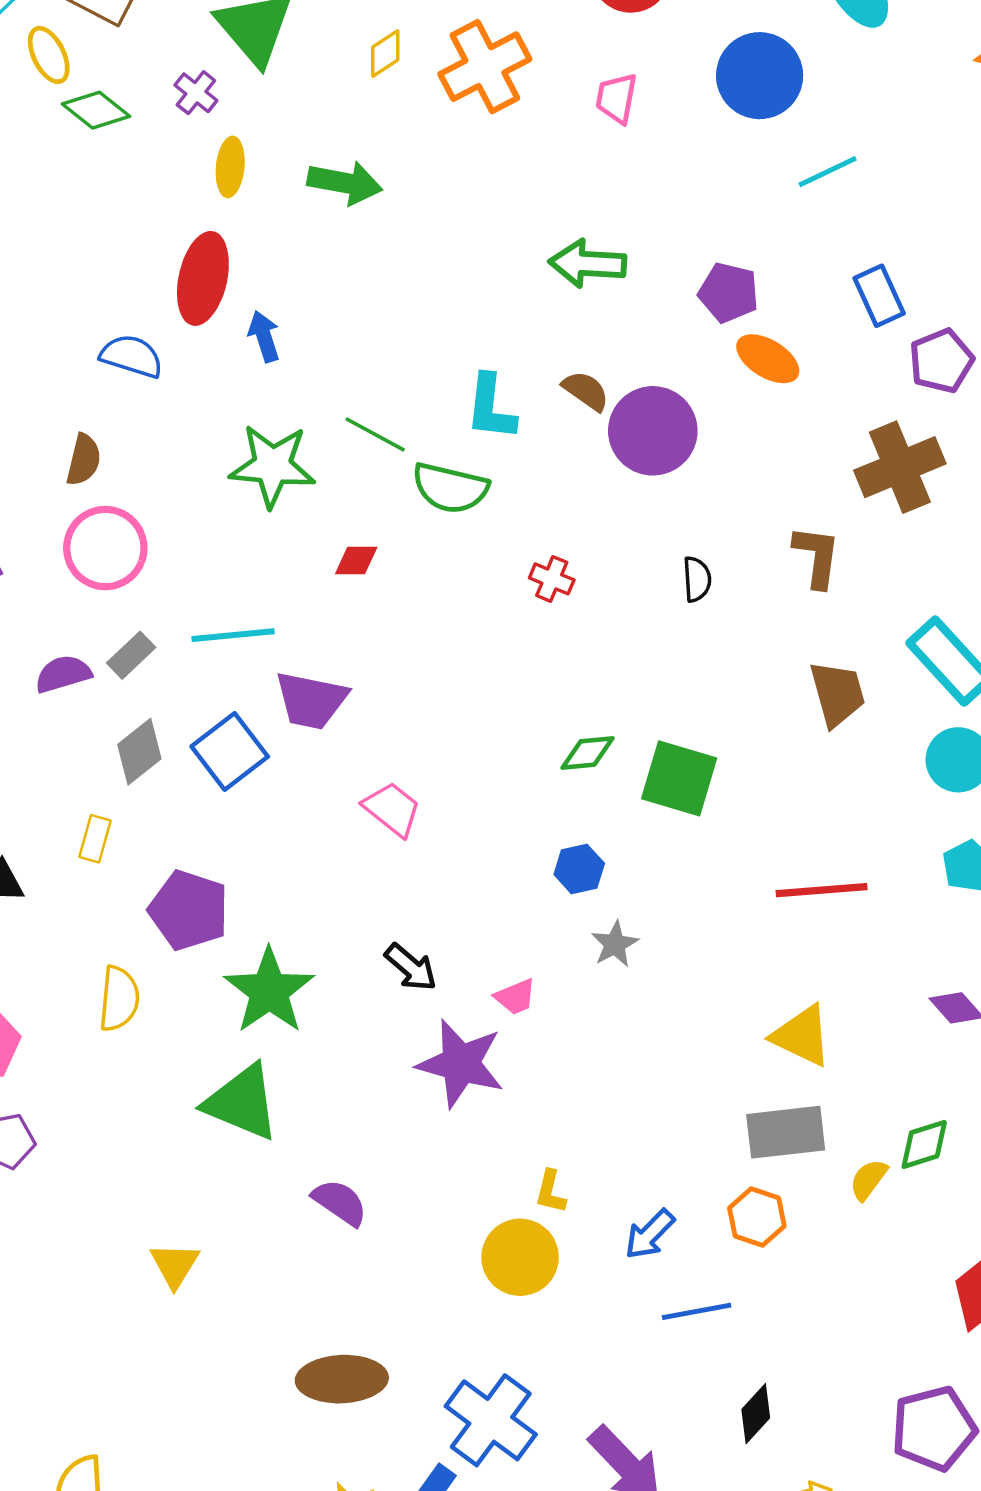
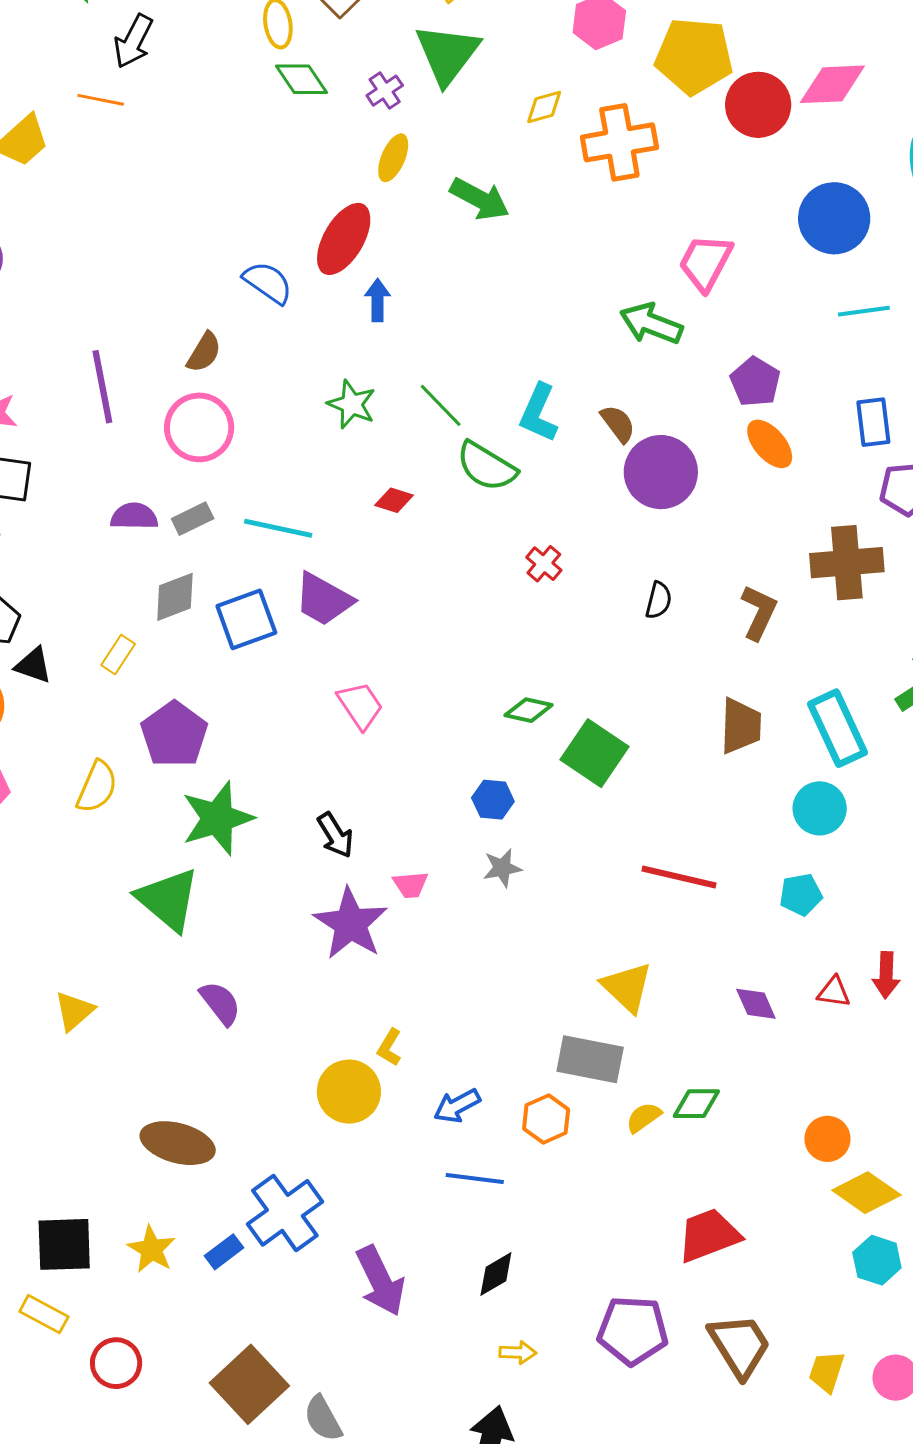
pink trapezoid: (617, 98) -> (706, 262), moved, size x1.4
green star: (272, 466) -> (352, 404), size x0.7

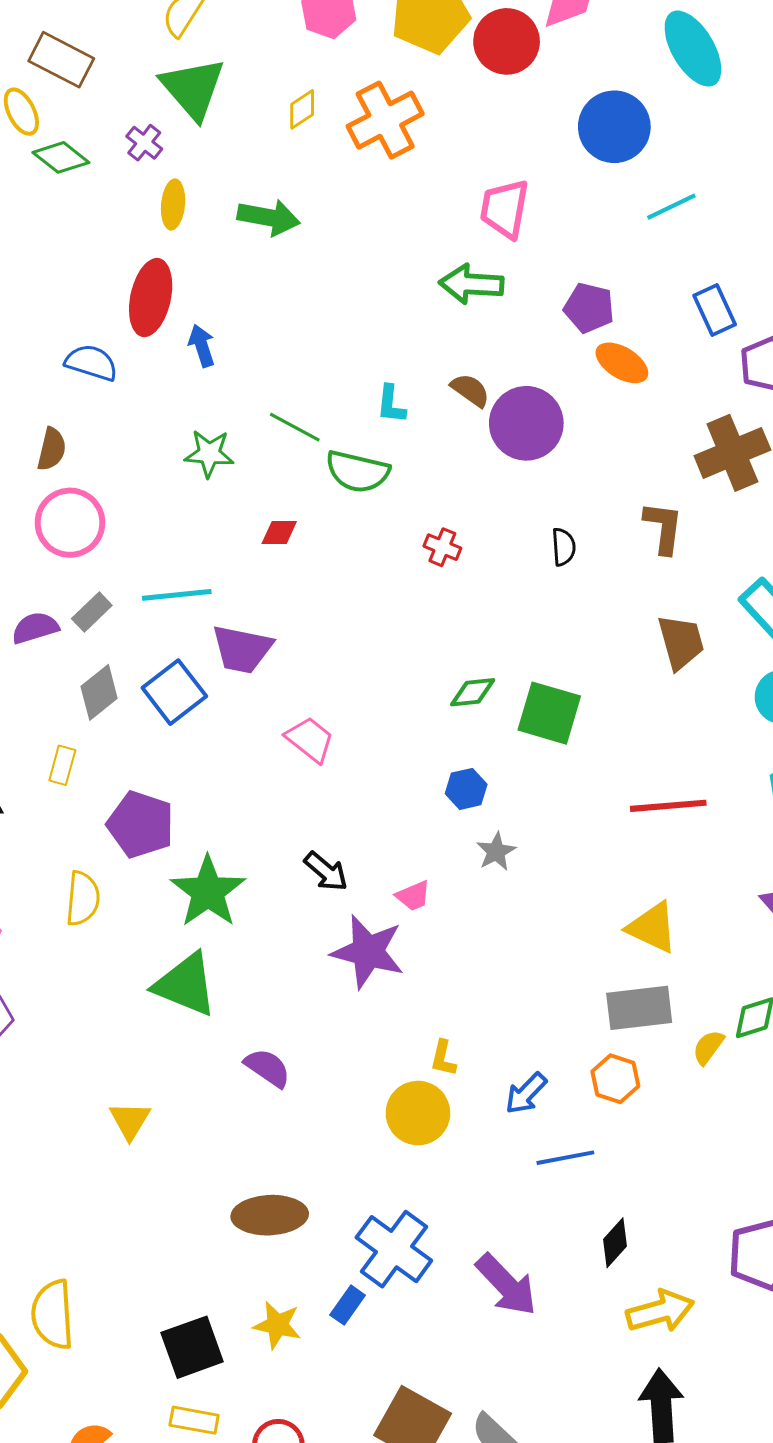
cyan L-shape: (539, 413) -> (391, 404), size x0.7
yellow arrow: (518, 1353) -> (660, 1311), size x1.8

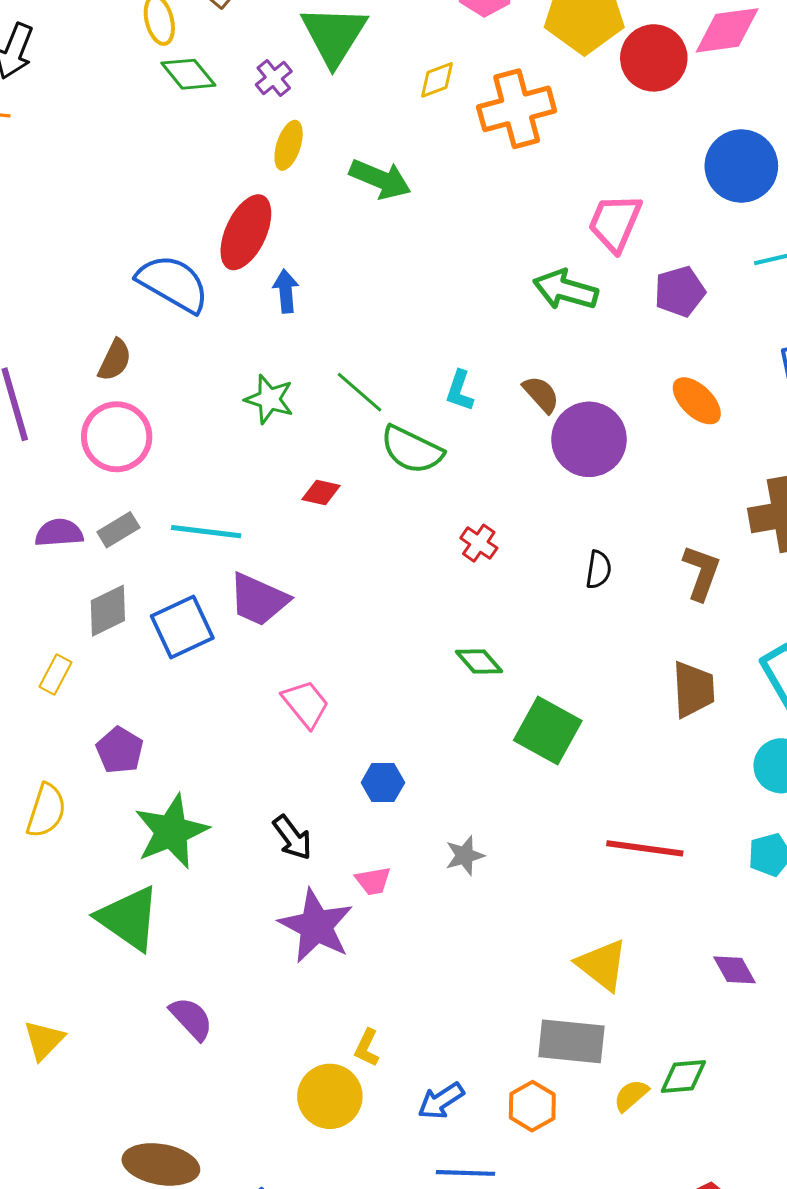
purple pentagon: (589, 308) -> (680, 291), moved, turned 30
blue semicircle: (91, 363) -> (173, 283), size x1.4
green diamond: (473, 692) -> (479, 662), moved, turned 42
blue hexagon: (466, 789) -> (383, 783), moved
purple pentagon: (141, 825) -> (120, 750), size x0.7

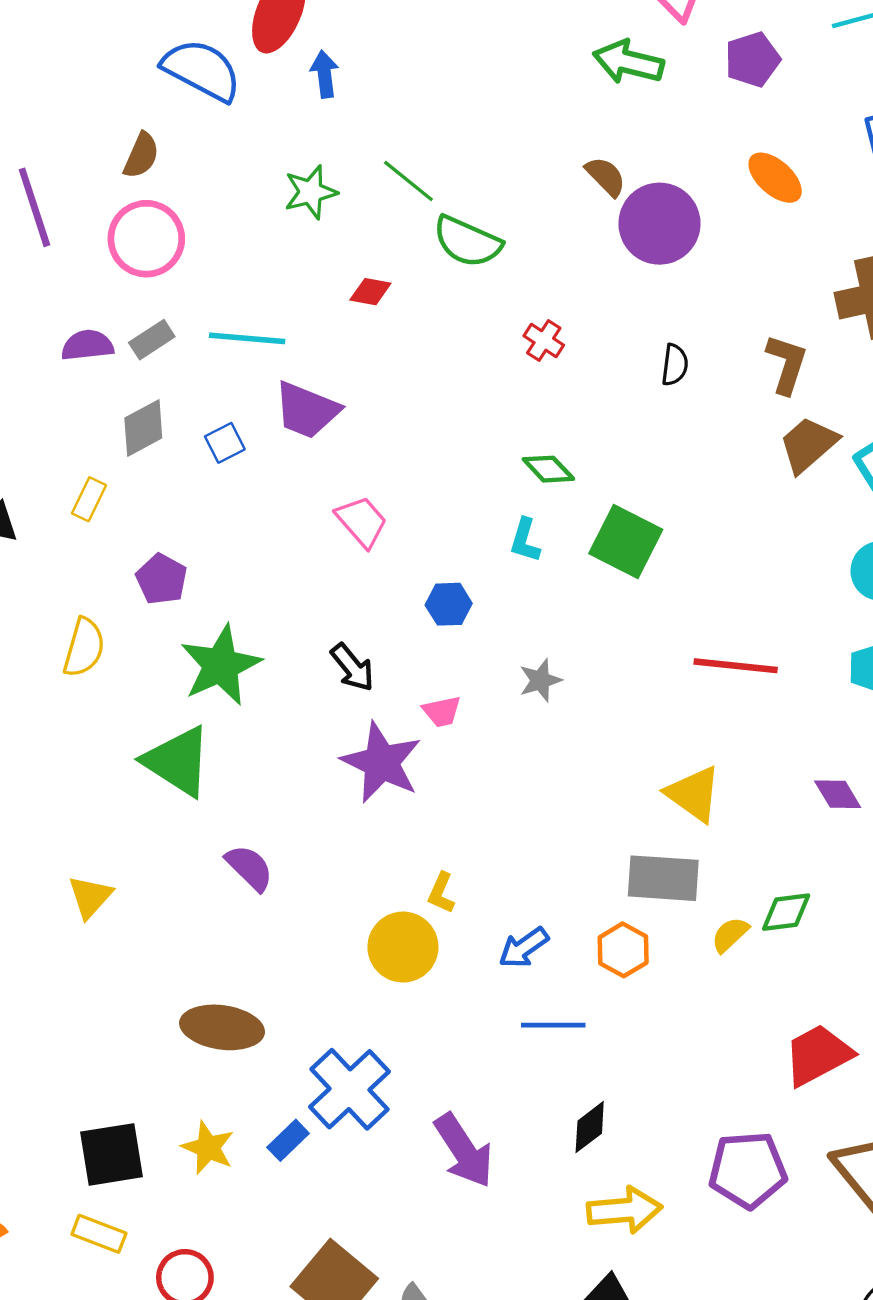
cyan L-shape: (460, 391) -> (525, 540), moved
green star: (269, 399) -> (311, 192), turned -30
blue square: (182, 627) -> (225, 443), size x0.6
brown trapezoid: (693, 689) -> (808, 444), moved, turned -126

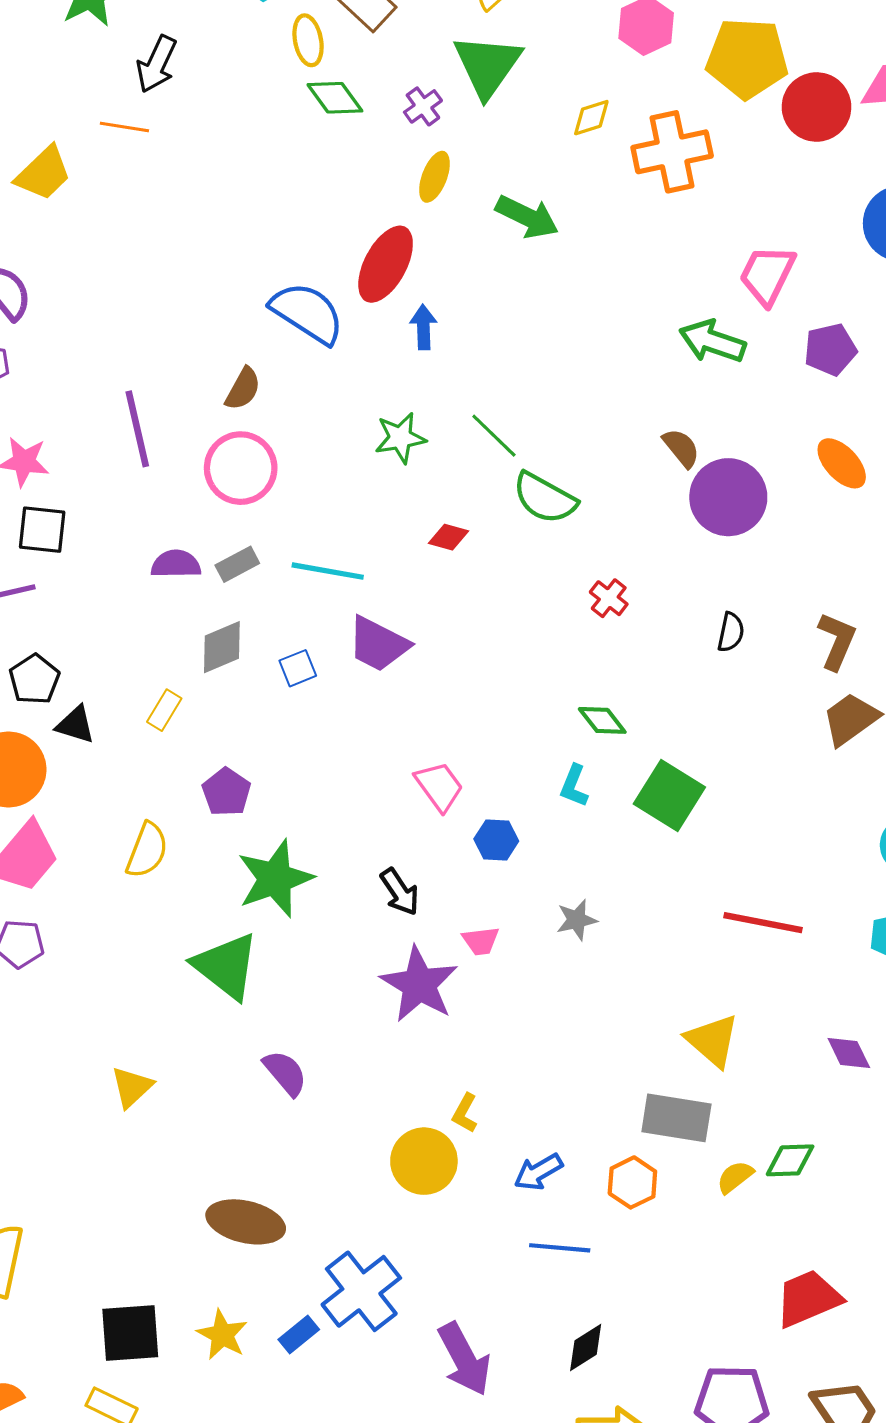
pink trapezoid: (362, 522) -> (439, 786), moved

